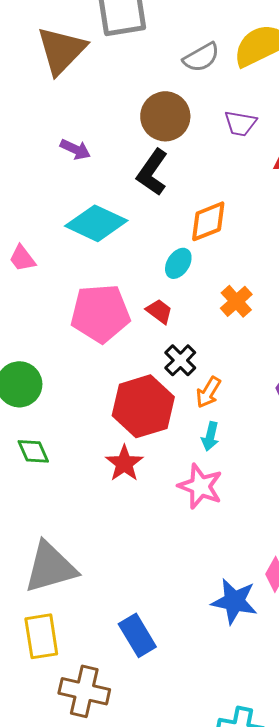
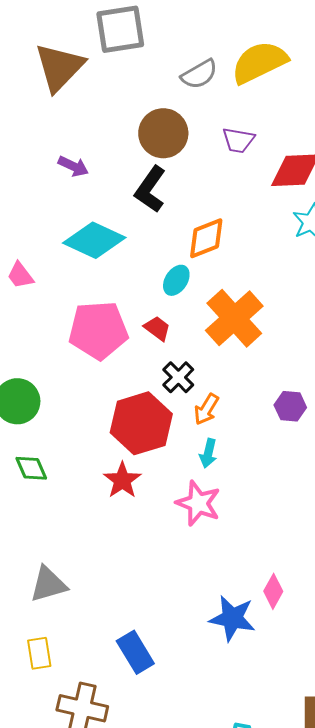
orange cross: (236, 301) -> (234, 318), size x1.8
gray triangle: (50, 567) -> (48, 584), size x0.7
yellow rectangle: (41, 636) -> (39, 653), size x0.7

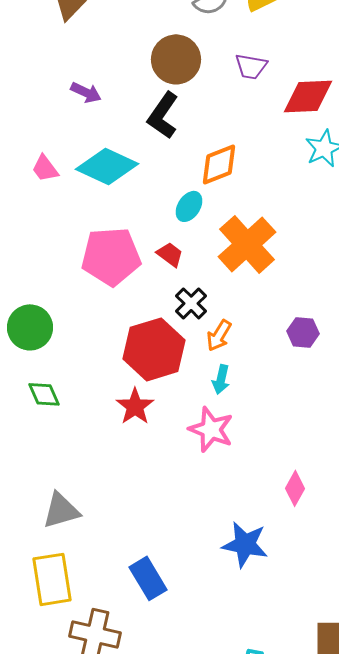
pink trapezoid: (20, 275) -> (45, 168), moved
pink diamond: (273, 591) -> (295, 488), moved
yellow rectangle: (39, 653) -> (52, 579), size x1.6

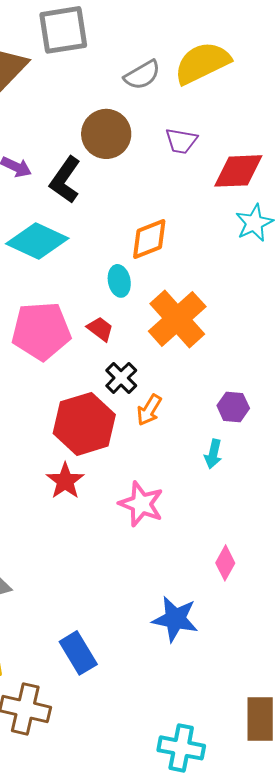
black L-shape: (163, 115) -> (65, 180), moved
cyan ellipse: (189, 206) -> (119, 281), turned -44
cyan arrow: (221, 379) -> (213, 454), moved

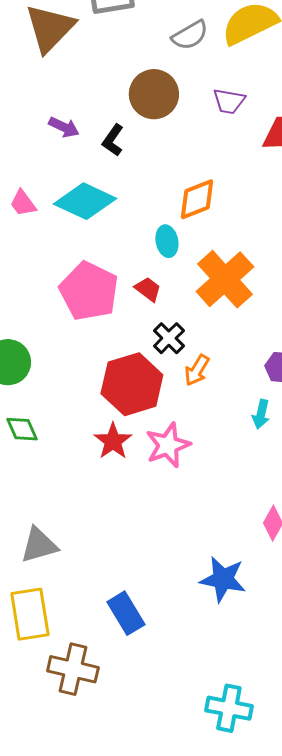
black L-shape: (65, 180) -> (113, 140), size x0.7
pink pentagon: (41, 331) -> (89, 291), turned 30
pink star: (141, 504) -> (168, 445), moved, turned 30

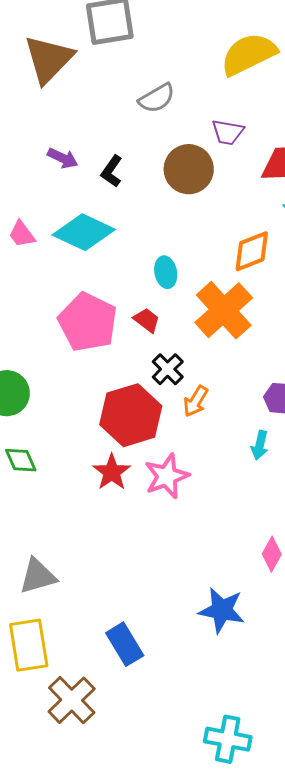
gray semicircle: (190, 35) -> (157, 98), moved
brown circle: (154, 94) -> (189, 169), moved
orange diamond: (197, 199) -> (252, 251), moved
brown cross: (73, 669) -> (72, 700), turned 33

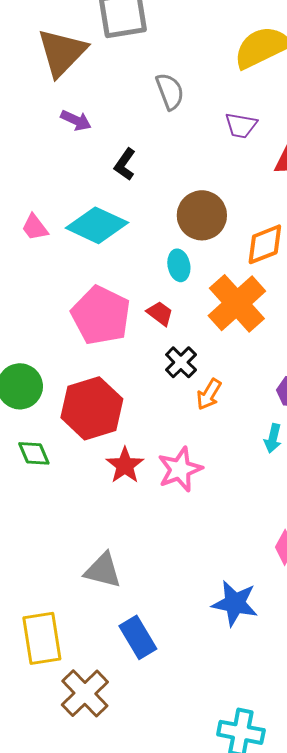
gray semicircle: (157, 98) -> (170, 91), turned -81
purple arrow: (63, 158) -> (76, 120), moved
brown circle: (189, 169) -> (202, 215), moved
red hexagon: (131, 415) -> (92, 408), moved
gray triangle: (38, 576) -> (103, 570), moved, turned 30

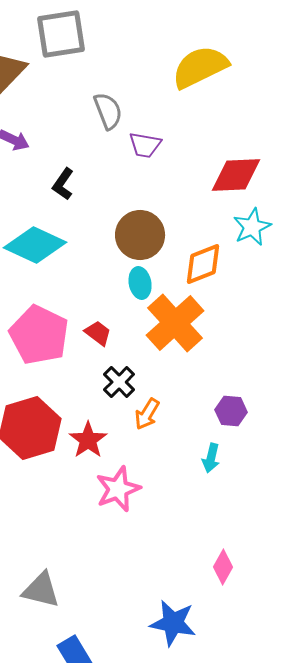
purple trapezoid: (241, 125) -> (145, 145), moved
cyan ellipse: (179, 265) -> (140, 283), moved
red star: (125, 465) -> (88, 440), moved

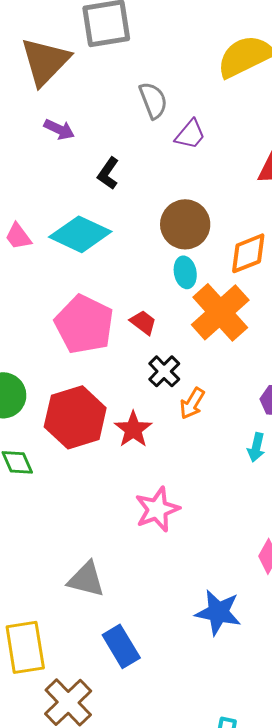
purple trapezoid: (145, 145) -> (190, 134), turned -60
pink star: (118, 489) -> (157, 509), moved

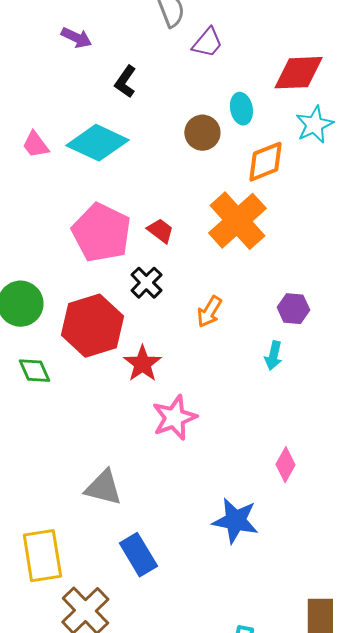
brown circle: (185, 224) -> (202, 133), size x0.7
cyan ellipse: (185, 272) -> (241, 109), moved
black cross: (164, 371) -> (146, 283), moved
red star: (133, 429) -> (142, 364), moved

